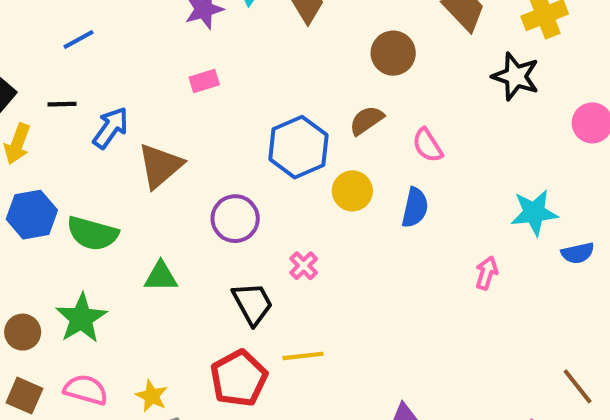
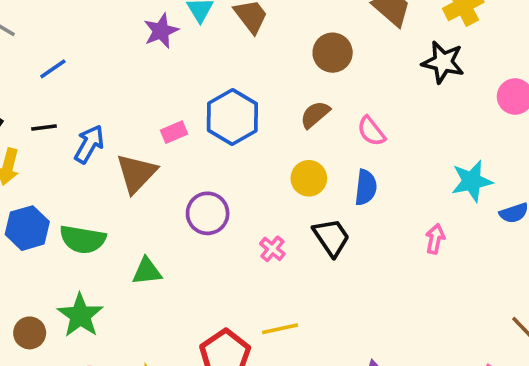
pink rectangle: (204, 81) -> (174, 132), moved
blue hexagon: (298, 147) -> (232, 117), moved
black trapezoid: (253, 304) -> (331, 237), moved

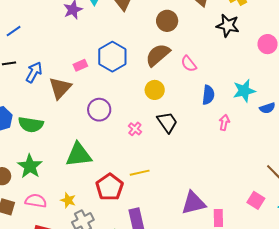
brown semicircle: (315, 115) -> (158, 55), size x1.5
blue semicircle: (366, 187) -> (208, 95), moved
green triangle: (147, 271) -> (79, 155), moved, size x1.6

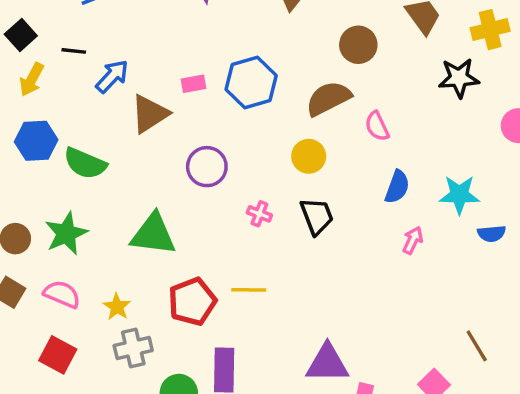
black star: (228, 26) -> (459, 78), turned -30
pink cross: (135, 129) -> (259, 214), turned -32

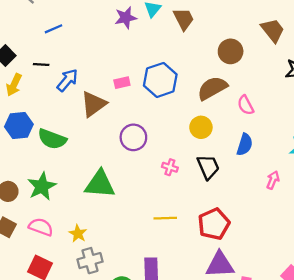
blue semicircle: (397, 187) -> (245, 145), moved
red pentagon: (192, 302) -> (214, 224), moved

